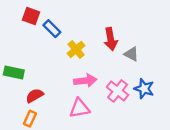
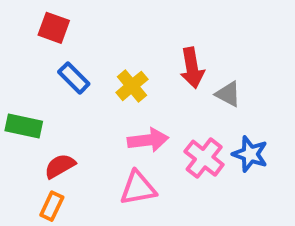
blue rectangle: (52, 29) -> (74, 78), moved

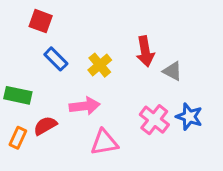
pink arrow: (148, 140) -> (85, 106), moved
orange rectangle: (52, 206) -> (18, 138), moved

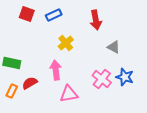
red arrow: (145, 51) -> (96, 20), moved
blue rectangle: (56, 59) -> (54, 15), moved, turned -70
pink arrow: (85, 106) -> (56, 70), turned -90

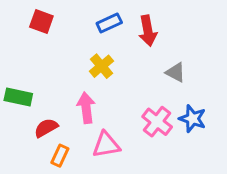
blue rectangle: (54, 15) -> (109, 23), moved
orange rectangle: (12, 91) -> (60, 156), moved

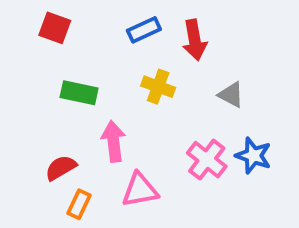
yellow cross: (102, 66) -> (158, 87), moved, turned -30
green rectangle: (18, 97) -> (79, 93), moved

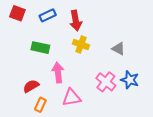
red square: (55, 28) -> (17, 13), moved
blue rectangle: (144, 30) -> (48, 15), moved
red arrow: (195, 40) -> (76, 21), moved

